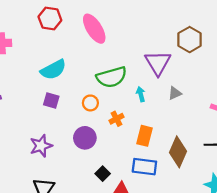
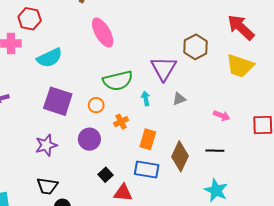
red hexagon: (50, 18) -> (30, 19), moved
cyan semicircle: (53, 70) -> (50, 58), moved
purple square: (51, 100) -> (58, 101), size x1.8

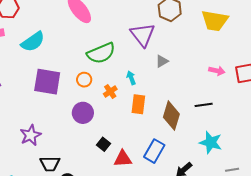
cyan arrow: (146, 98) -> (131, 78), moved
pink arrow: (222, 116) -> (217, 71), moved
purple star: (46, 145) -> (31, 135), moved
blue rectangle: (147, 169) -> (154, 151), moved, turned -60

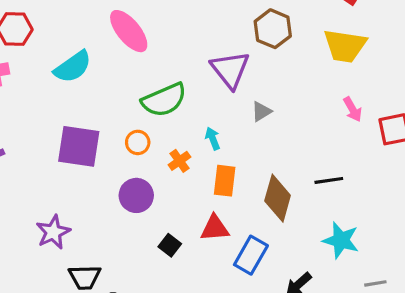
cyan semicircle: (33, 42) -> (73, 67), moved
pink arrow: (217, 71) -> (353, 109), moved, turned 49
red triangle: (123, 159) -> (215, 228), moved

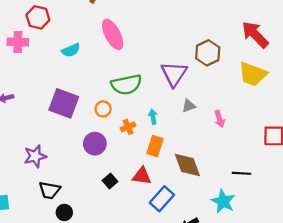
cyan semicircle: (73, 67) -> (71, 50), size x0.7
pink arrow: (353, 109) -> (220, 119), moved
black line: (329, 180) -> (241, 173), moved
brown diamond: (278, 198) -> (187, 165), turned -48

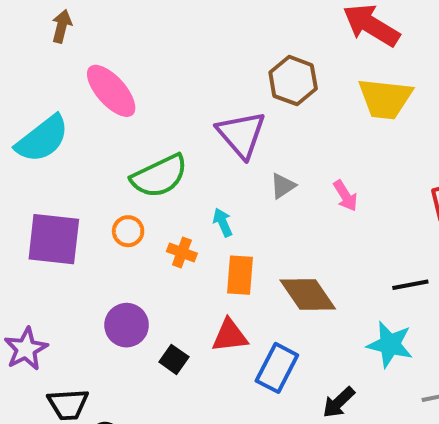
cyan semicircle: (71, 50) -> (42, 139), size x1.6
orange cross: (128, 127) -> (182, 252), turned -32
purple circle: (95, 144) -> (127, 325), moved

